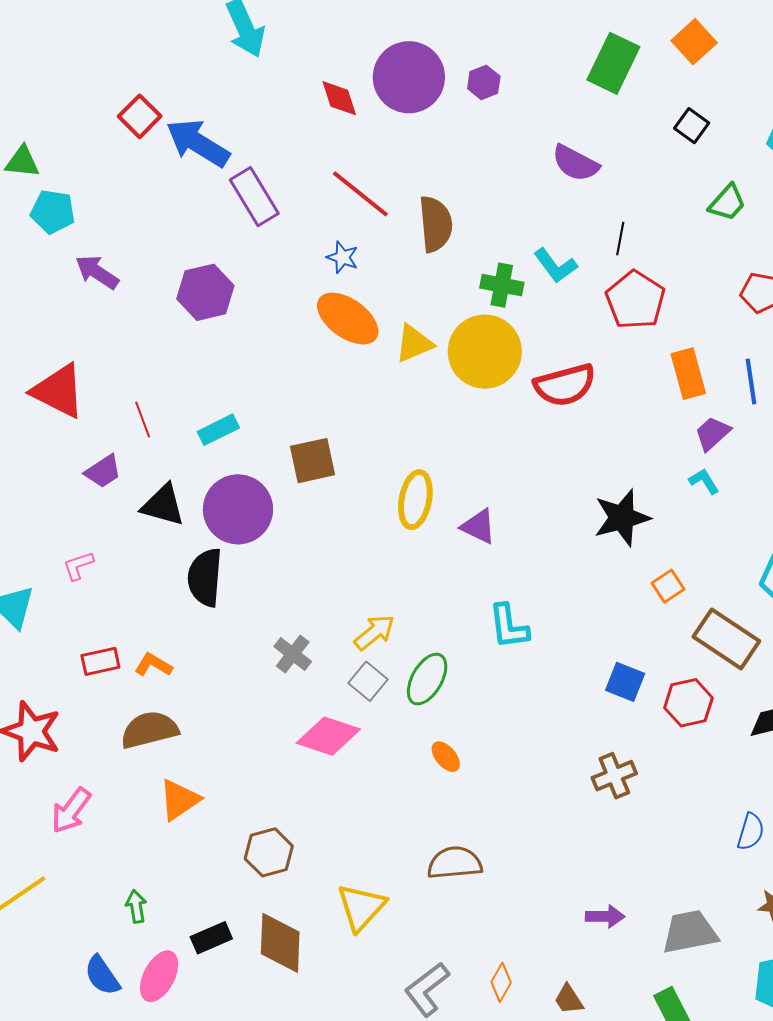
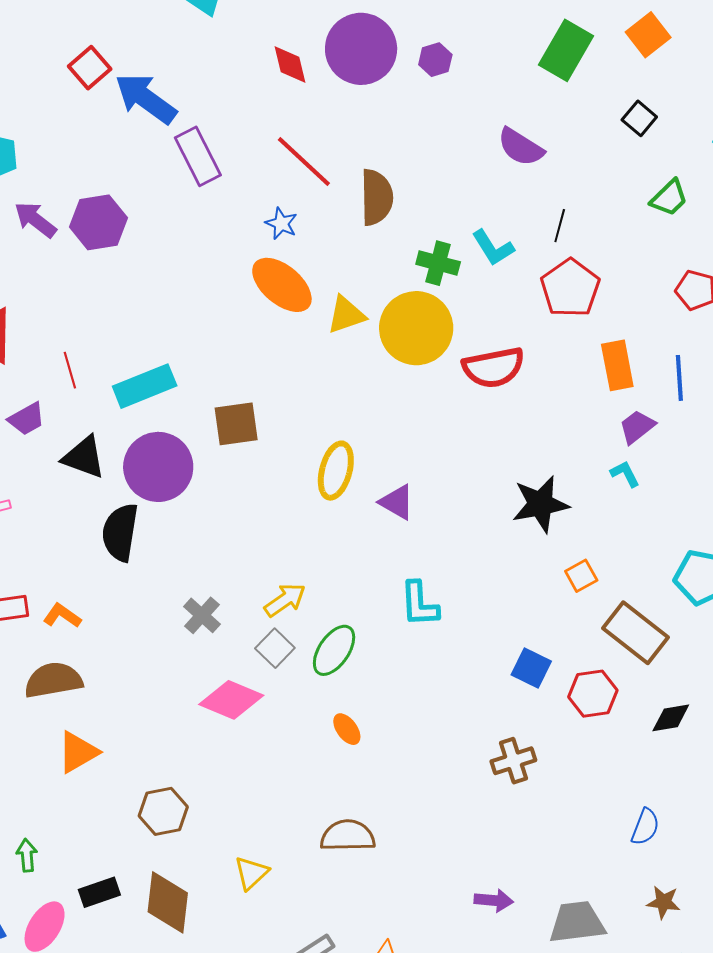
purple hexagon: (205, 292) -> (98, 222), moved
cyan rectangle: (218, 430) -> (145, 386), size x1.5
yellow triangle: (361, 907) -> (251, 873), size x0.7

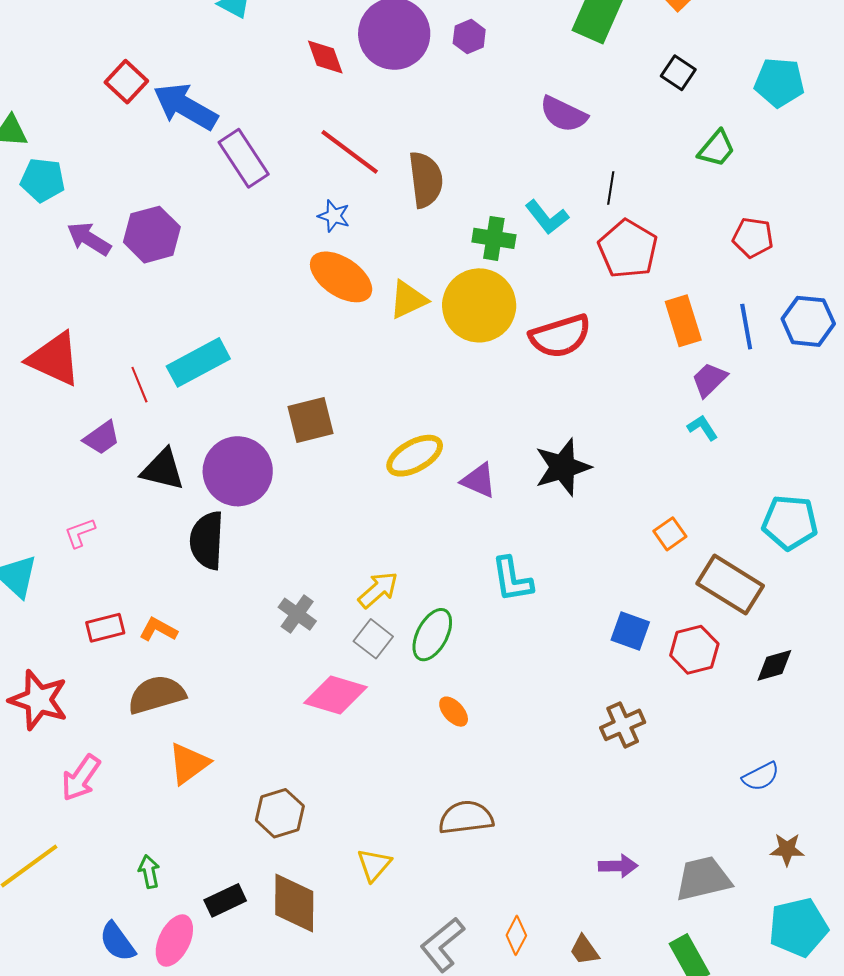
cyan rectangle: (145, 386) -> (198, 362), moved
yellow ellipse: (336, 471) -> (415, 456), turned 52
black star: (540, 504) -> (563, 467), moved
blue semicircle: (645, 827) -> (761, 776), turned 48

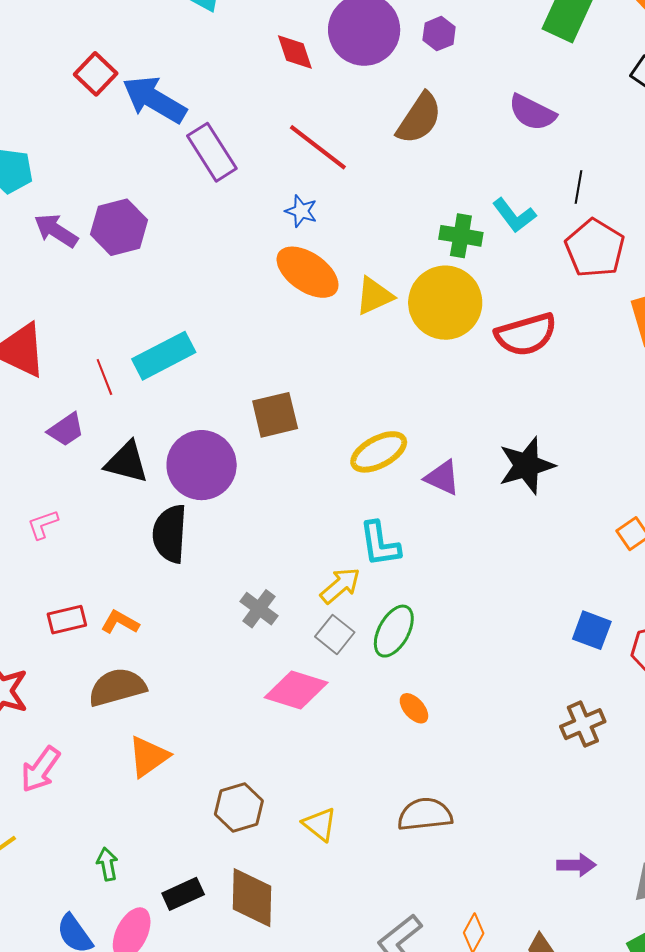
brown semicircle: (426, 180) -> (419, 118), moved, turned 40
cyan L-shape: (512, 579) -> (380, 544), moved
yellow triangle: (374, 865) -> (320, 824), moved, turned -33

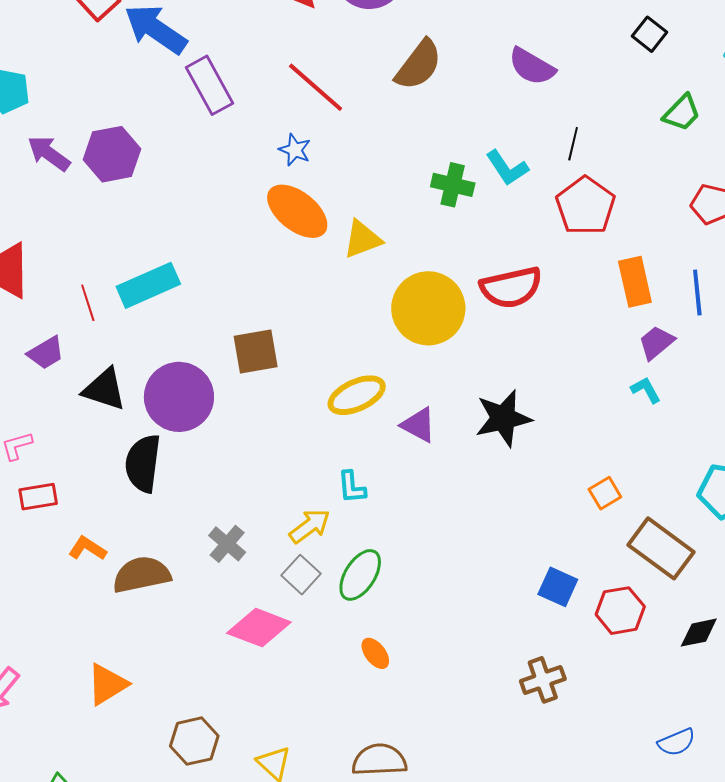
yellow circle: (445, 303) -> (428, 308), moved
cyan L-shape: (380, 544) -> (352, 487), size x0.7
red rectangle: (67, 620) -> (38, 497), moved
brown semicircle: (117, 687) -> (142, 575), moved

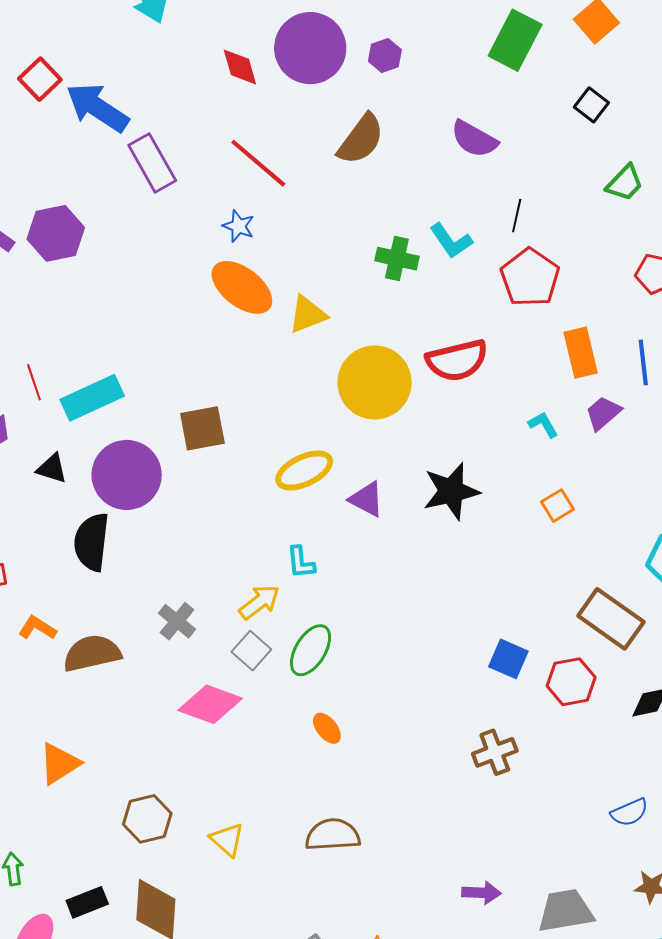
cyan rectangle: (148, 285) -> (92, 398), moved
black triangle: (104, 389) -> (52, 469), size x0.7
cyan L-shape: (646, 390) -> (543, 425), moved
orange square: (605, 493) -> (558, 506), moved

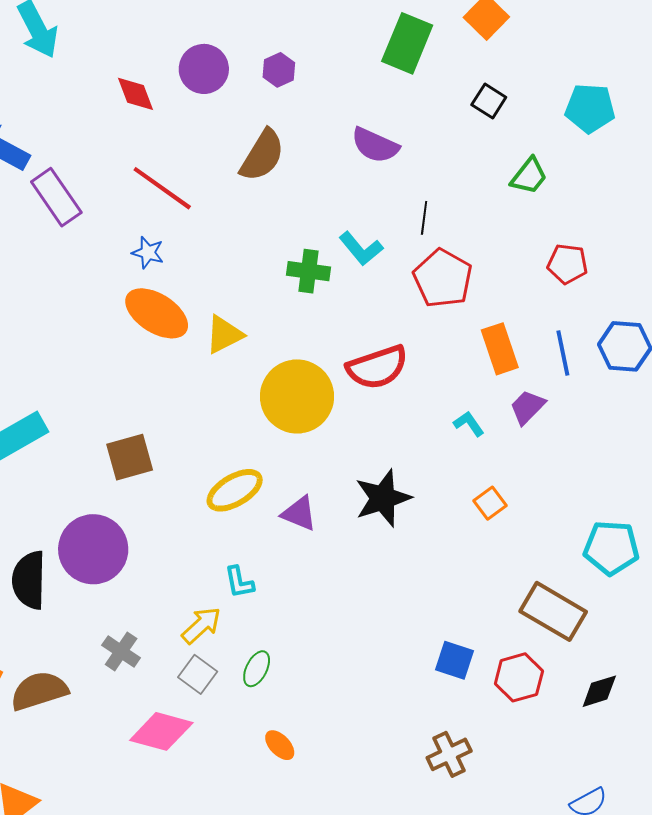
purple circle: (310, 48) -> (204, 69), size x0.7
purple circle: (127, 475) -> (93, 549), moved
green ellipse: (311, 650) -> (257, 669), size x0.7

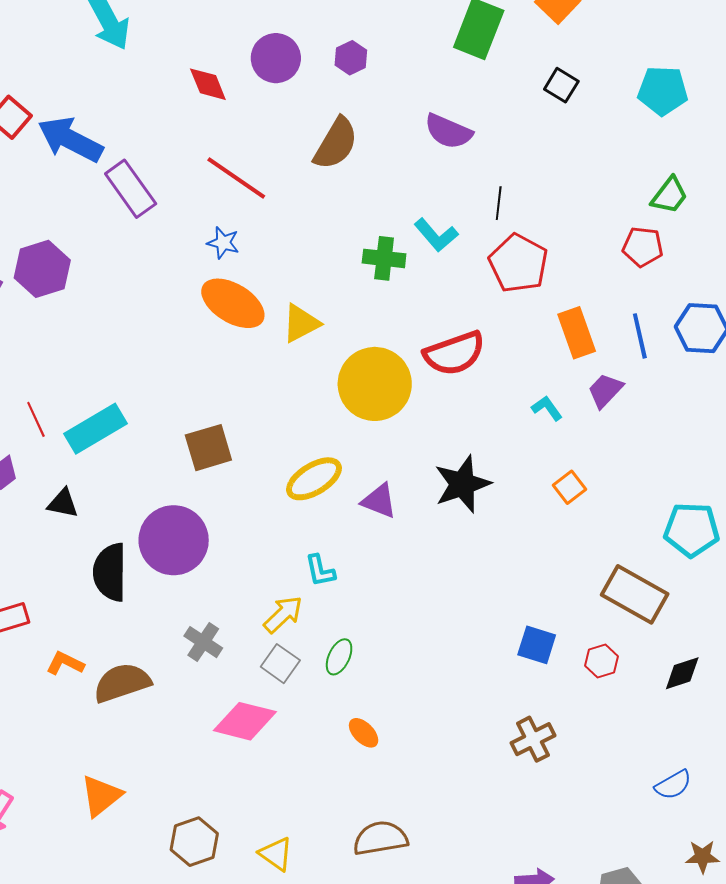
green trapezoid: (529, 176) -> (669, 195), moved
red hexagon: (519, 677) -> (602, 661), size x0.7

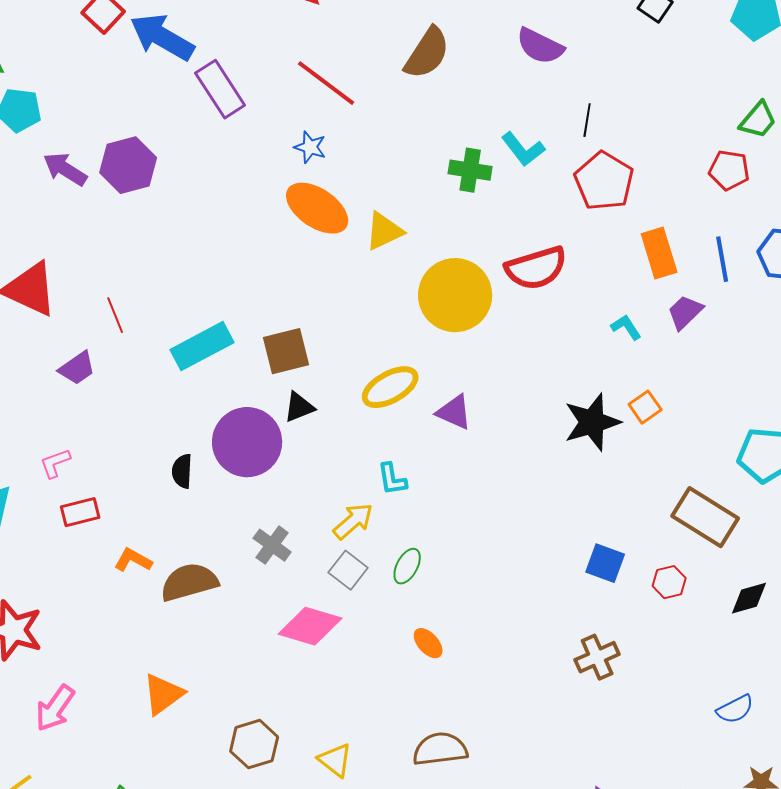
cyan rectangle: (95, 429) -> (202, 346), moved
black star: (462, 484) -> (592, 422), moved
black triangle: (63, 503) -> (299, 407), moved, turned -36
black semicircle: (110, 572) -> (182, 471), size x0.6

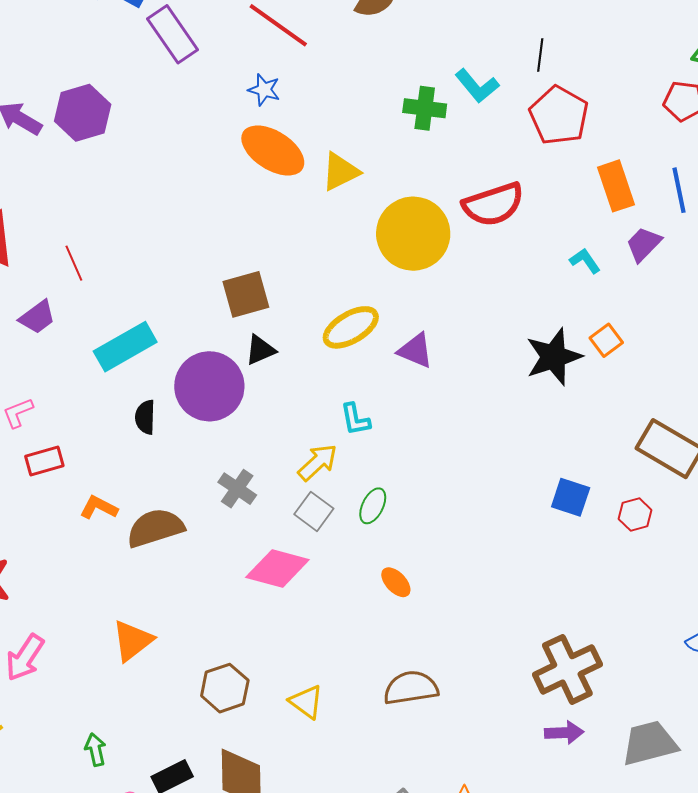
cyan rectangle: (202, 346) -> (125, 347), moved
brown cross: (597, 657) -> (567, 669), moved, size x1.5

